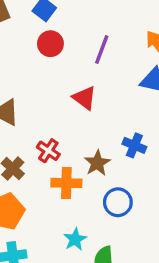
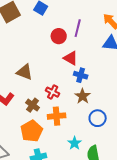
red circle: (50, 44) -> (59, 36), moved
blue cross: (134, 145) -> (81, 75), moved
orange cross: (66, 183) -> (57, 116), moved

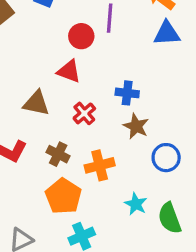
red triangle: (71, 58) -> (69, 71), moved
red cross: (53, 92) -> (84, 113), moved, turned 32

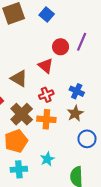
brown cross: (58, 154) -> (22, 114), size x1.5
orange cross: (100, 165) -> (46, 119), moved
cyan star: (136, 204) -> (47, 159), moved

